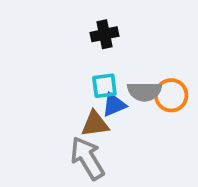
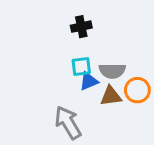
orange circle: (171, 95) -> (137, 90), moved
brown triangle: (95, 124) -> (111, 96), moved

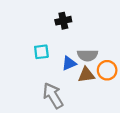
cyan square: (81, 66) -> (41, 52), moved

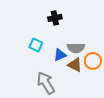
cyan square: (41, 52) -> (36, 45), turned 32
brown triangle: (86, 75) -> (75, 65), turned 35

